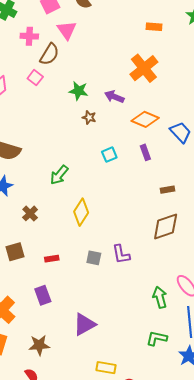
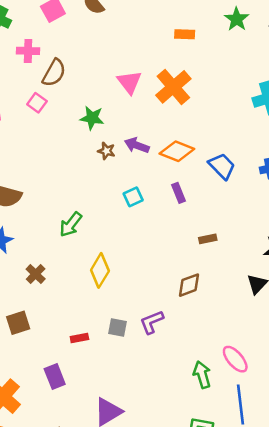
pink triangle: (67, 30) -> (129, 82), moved
purple arrow: (114, 97) -> (137, 145), moved
brown diamond: (166, 227) -> (189, 285), moved, size x0.7
purple L-shape: (121, 254) -> (152, 322), turned 80
red rectangle: (52, 259) -> (79, 338), moved

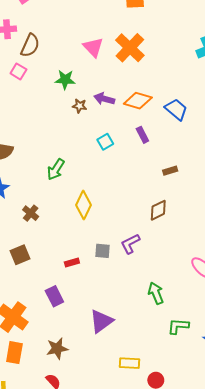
green arrow: (202, 375) -> (156, 293), moved

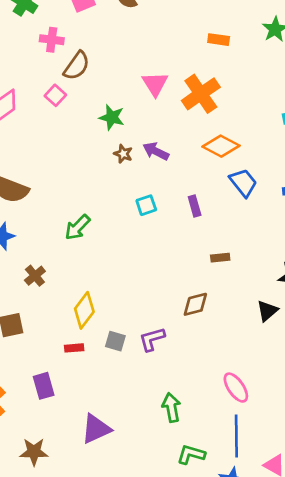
orange diamond: (138, 101) -> (221, 146), moved
yellow diamond: (84, 205) -> (84, 310), moved

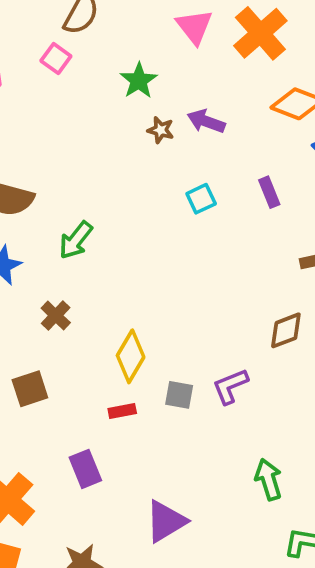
green star: (112, 117) -> (139, 81), turned 30
green arrow: (77, 227) -> (76, 240), moved

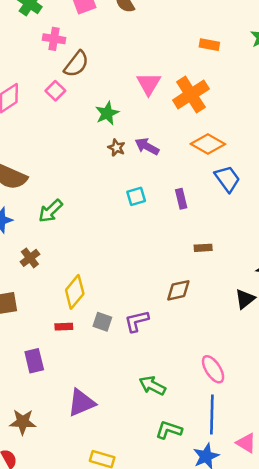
green arrow: (268, 479) -> (152, 386), turned -55

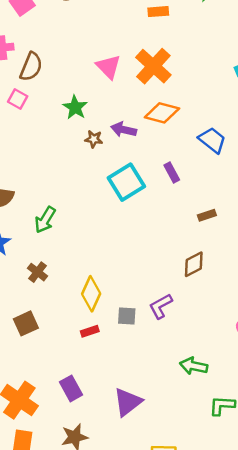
orange diamond: (208, 144) -> (162, 113), moved
cyan square: (136, 196) -> (126, 182), size x1.8
purple rectangle: (34, 361) -> (71, 388), moved

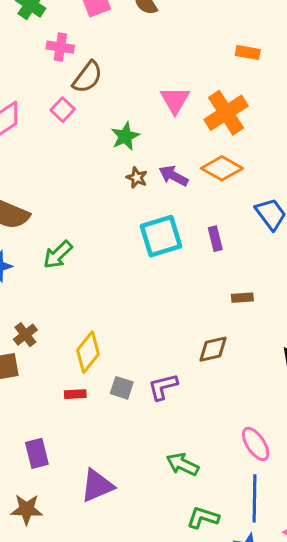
brown cross: (37, 272) -> (25, 335), moved

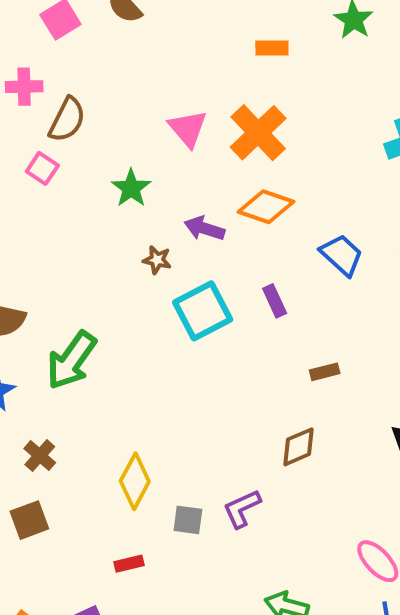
brown star: (137, 178) -> (157, 260), moved
green arrow: (58, 255) -> (71, 360), size x1.4
brown cross: (25, 335) -> (40, 456), moved
red rectangle: (75, 394) -> (129, 564), moved

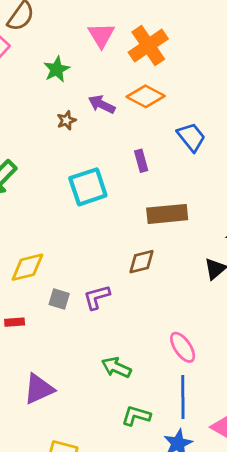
brown star: (157, 260) -> (66, 120), turned 30
cyan square: (203, 311) -> (88, 187), moved
brown rectangle: (325, 372) -> (167, 214), size x2.0
yellow diamond: (135, 481) -> (27, 267), turned 39

